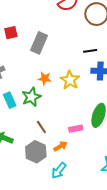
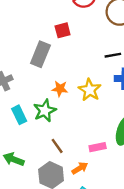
red square: (11, 33) -> (63, 30), moved
gray rectangle: (39, 43) -> (40, 54), moved

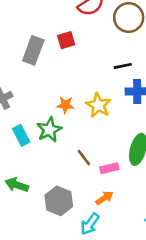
gray rectangle: (40, 54) -> (33, 50), moved
brown line: (57, 146) -> (84, 158), moved
orange arrow: (80, 168) -> (104, 198), moved

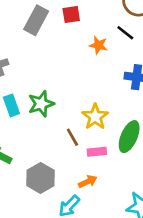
black line: (123, 66) -> (125, 33), moved, turned 42
orange star: (65, 105) -> (98, 45), moved
yellow star: (98, 105) -> (95, 117), moved

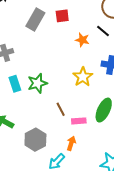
yellow star: (95, 117) -> (83, 77), moved
orange arrow: (88, 182) -> (71, 143), turned -48

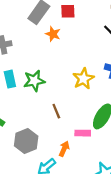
orange star: (82, 40) -> (53, 34), moved
pink rectangle: (79, 121) -> (83, 133), moved

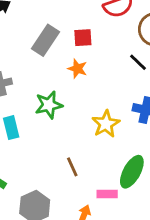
orange star: (53, 34) -> (77, 69), moved
green star: (34, 81) -> (49, 105), moved

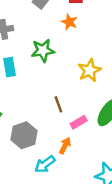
pink rectangle: (107, 194) -> (79, 122), moved, turned -35

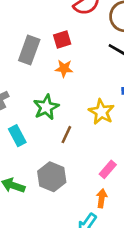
brown line: (58, 104) -> (66, 135), moved, turned 63
gray hexagon: (24, 135) -> (52, 177), moved

